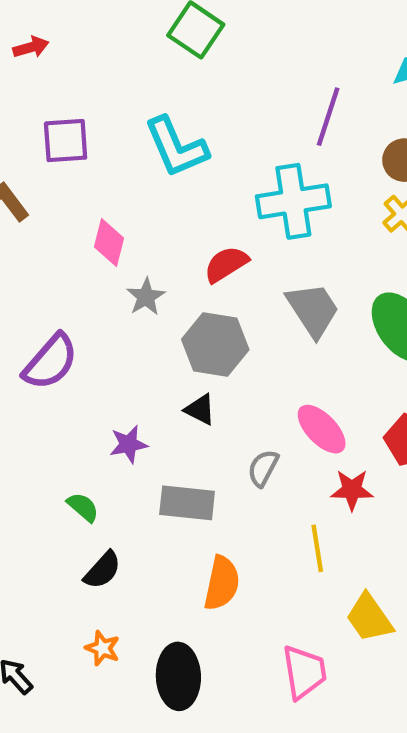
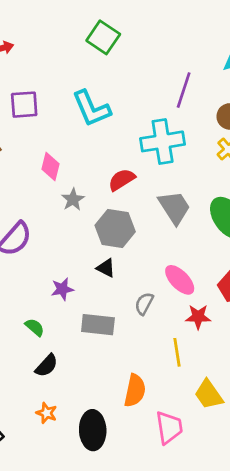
orange semicircle: (222, 583) -> (135, 391), moved

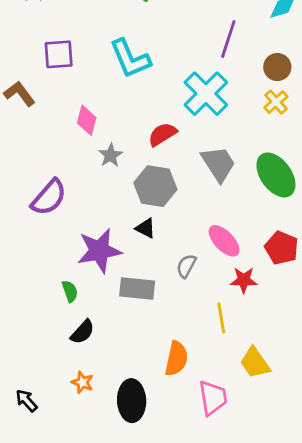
cyan cross: (163, 141) -> (206, 94), turned -36
purple star: (62, 289) -> (99, 251), size x1.8
green semicircle: (35, 327) -> (70, 291), turned 30

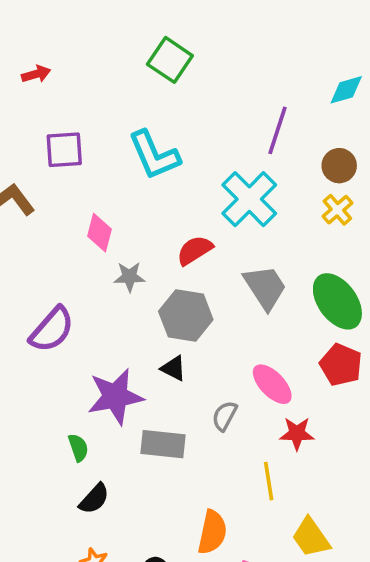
gray star: (111, 155) -> (129, 277), turned 30
red pentagon: (282, 248) -> (341, 365), moved

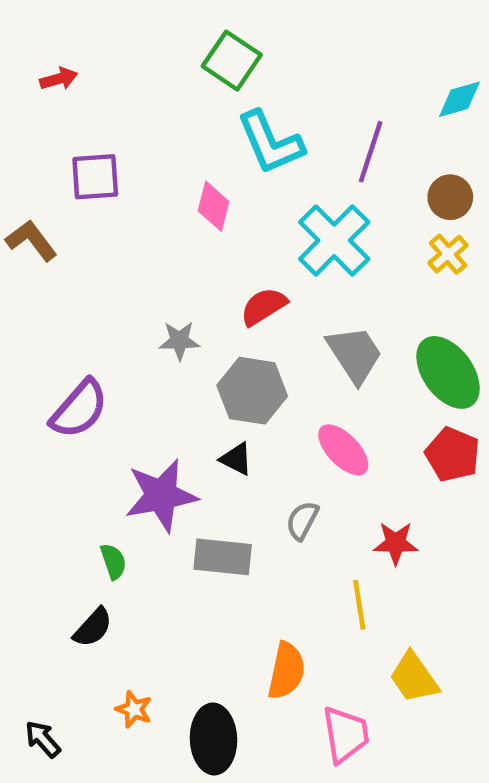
cyan L-shape: (154, 155) -> (270, 143), moved
pink diamond: (99, 233) -> (214, 206), moved
pink ellipse: (272, 384) -> (343, 450), moved
black semicircle: (94, 499) -> (93, 627), moved

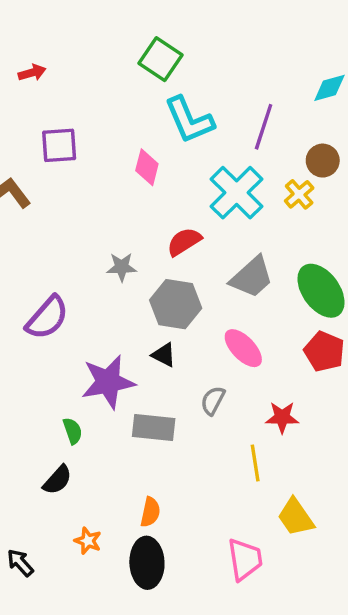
yellow cross: (448, 254) -> (299, 194), moved
gray trapezoid: (355, 354) -> (252, 277), turned 81
orange semicircle: (286, 671) -> (150, 512), moved, size x0.7

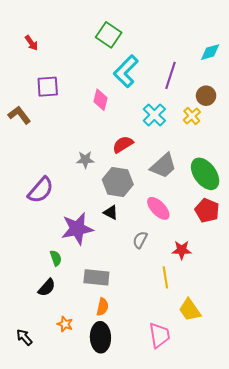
red arrow: (32, 73) -> (31, 43), turned 70
cyan L-shape: (189, 120) -> (126, 71), turned 68
cyan cross: (237, 193) -> (154, 115), size x0.7
gray rectangle: (154, 428) -> (96, 277), moved

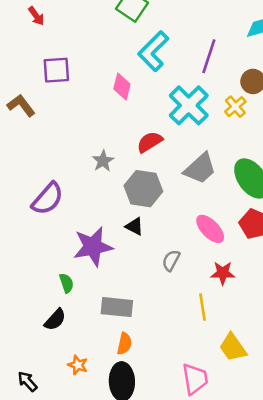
cyan cross: (154, 115) -> (189, 105), size x1.4
gray star: (85, 160) -> (103, 161), turned -30
pink ellipse: (158, 208) -> (210, 229), moved

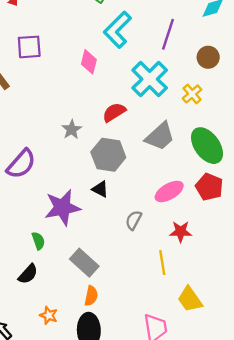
yellow cross: (235, 107) -> (192, 94), moved
pink ellipse: (210, 229) -> (169, 191), turned -76
gray rectangle: (117, 307) -> (84, 263), turned 36

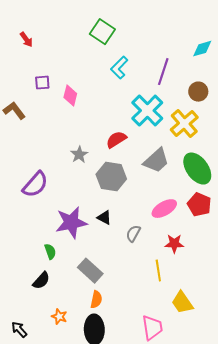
cyan L-shape: (118, 30) -> (119, 68), size x0.7
purple square: (29, 47) -> (42, 83), size x0.7
pink diamond: (89, 62) -> (70, 96), moved
yellow cross: (192, 94) -> (184, 124), size x1.6
black triangle: (100, 189) -> (104, 218), moved

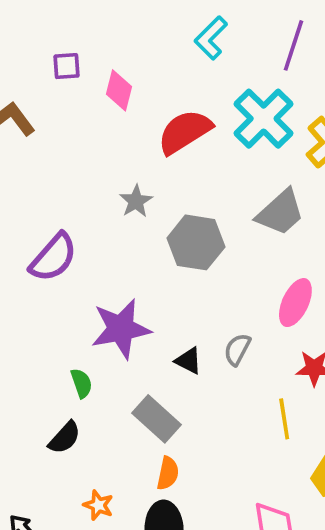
red semicircle: (116, 140) -> (185, 132), moved, size x1.4
pink ellipse: (164, 209) -> (295, 303), turned -35
black triangle: (104, 218) -> (188, 361), moved

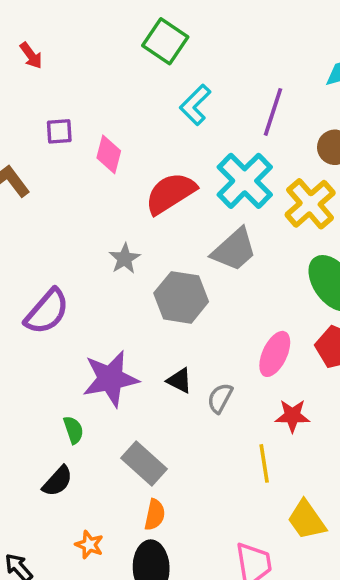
gray trapezoid: (280, 212) -> (234, 250), moved
black triangle: (188, 361) -> (179, 380), moved

